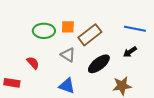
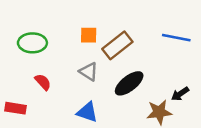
green ellipse: (44, 31) -> (32, 43), moved
black arrow: (130, 52) -> (180, 94), moved

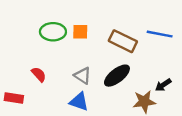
green ellipse: (32, 43) -> (53, 32), moved
brown rectangle: (117, 45) -> (123, 41), moved, turned 64
gray triangle: (89, 72) -> (83, 76), moved

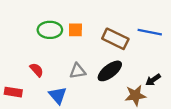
gray triangle: (83, 76) -> (78, 71), turned -42
blue triangle: (79, 102) -> (58, 95), moved, turned 30

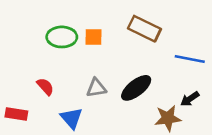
blue line: (150, 32) -> (190, 59), moved
brown rectangle: (115, 39) -> (144, 29), moved

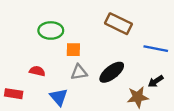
orange square: (93, 37) -> (73, 50), moved
red semicircle: (45, 87) -> (37, 71), turned -35

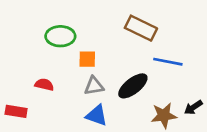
blue line: (156, 49) -> (168, 62), moved
black arrow: (156, 81) -> (193, 107), moved
blue triangle: (59, 97) -> (97, 115), moved, turned -30

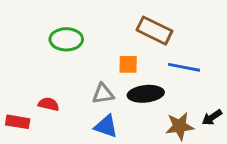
orange square: (87, 59) -> (128, 64), moved
red semicircle: (44, 85) -> (49, 104), moved
black ellipse: (133, 86) -> (146, 94), turned 32

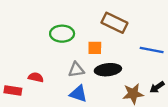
green ellipse: (66, 39) -> (62, 34), moved
blue line: (184, 67) -> (152, 50), moved

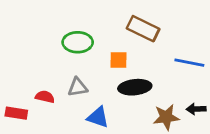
gray triangle: (76, 70) -> (78, 87), moved
black arrow: (157, 87) -> (196, 109), turned 32

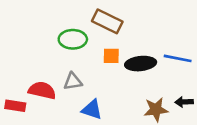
brown rectangle: (143, 29) -> (107, 21), moved
black ellipse: (135, 87) -> (141, 64), moved
red semicircle: (45, 97) -> (42, 90), size x1.5

